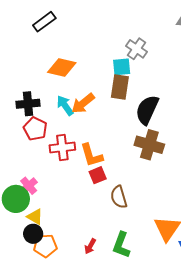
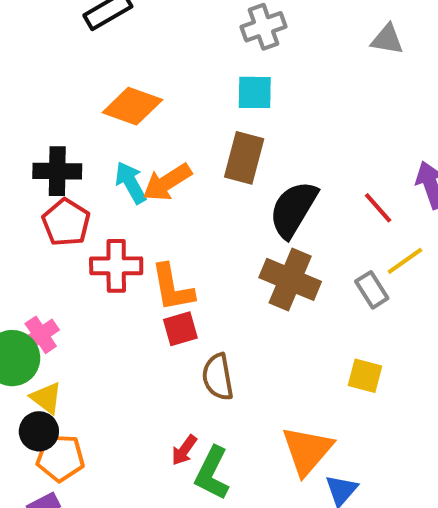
gray cross: (137, 49) -> (263, 27), moved, turned 30
cyan square: (122, 67) -> (255, 92), moved
red arrow: (90, 246) -> (184, 450), moved

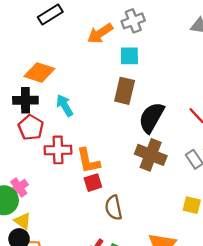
orange diamond: (132, 106) -> (39, 73), moved
orange arrow: (167, 182) -> (100, 33), moved

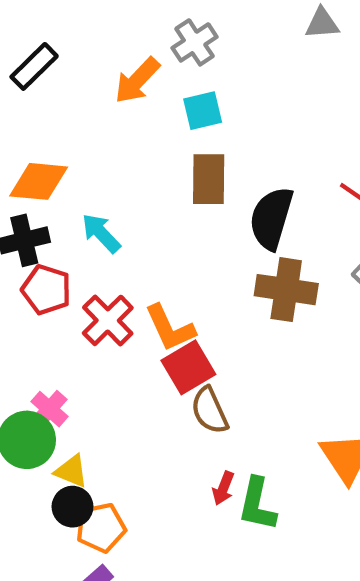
red cross: (58, 150) -> (108, 320), turned -30
red square: (93, 183) -> (188, 367), size x1.4
brown semicircle: (113, 208) -> (210, 410), moved

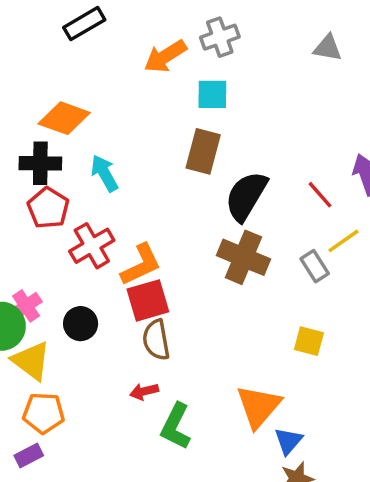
orange L-shape: (170, 328) -> (141, 265), turned -105
yellow triangle: (71, 471) -> (31, 361), size x1.4
red arrow: (223, 488) -> (144, 391), moved, turned 40
black circle: (72, 507) -> (81, 324), moved

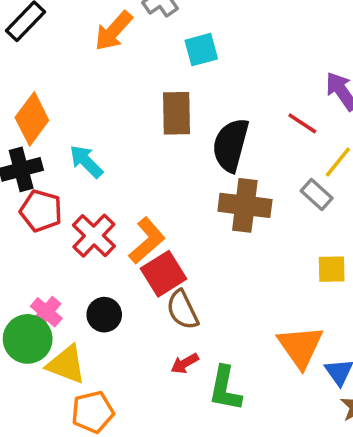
cyan square: (212, 94) -> (201, 50), moved
orange diamond: (64, 118) -> (32, 119), turned -57

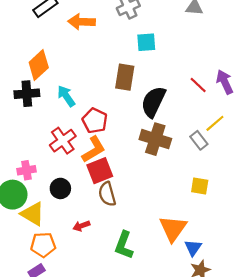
orange arrow: (113, 31) -> (81, 22), moved, turned 40
red line: (302, 123) -> (198, 85), moved
red pentagon: (41, 211) -> (95, 121), moved
pink cross: (46, 312) -> (26, 170), moved, turned 30
red arrow: (185, 363) -> (81, 226), moved

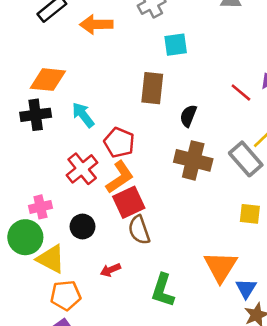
orange diamond: (39, 65) -> (48, 80), turned 52
black semicircle: (153, 102) -> (188, 116), size x0.6
gray rectangle: (199, 140) -> (246, 159), size x1.5

